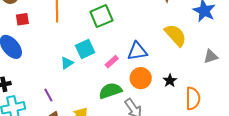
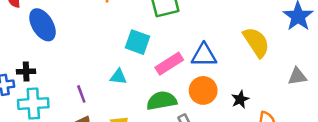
cyan square: (85, 49) -> (137, 42), turned 36
pink rectangle: (112, 62) -> (169, 64), size x1.5
cyan triangle: (67, 63) -> (118, 77), moved, turned 32

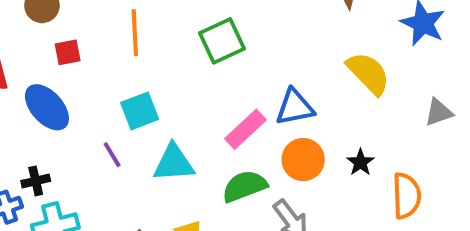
cyan square: (137, 42) -> (140, 111), moved, turned -30
cyan triangle: (118, 77) -> (174, 163), size x1.6
purple line: (81, 94) -> (112, 155), moved

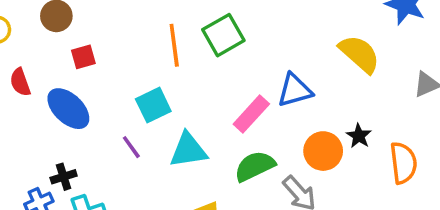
orange line: (135, 33) -> (174, 45), moved
orange circle: (303, 160) -> (323, 151), moved

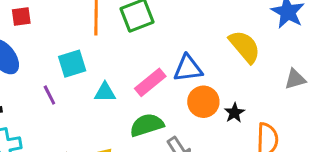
cyan triangle: (188, 150) -> (105, 92), moved, size x0.7
orange circle: (323, 151) -> (203, 102), moved

